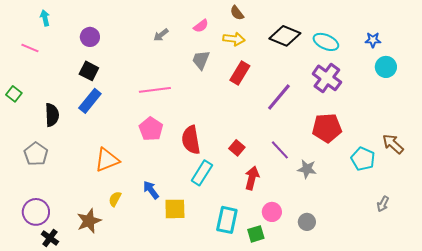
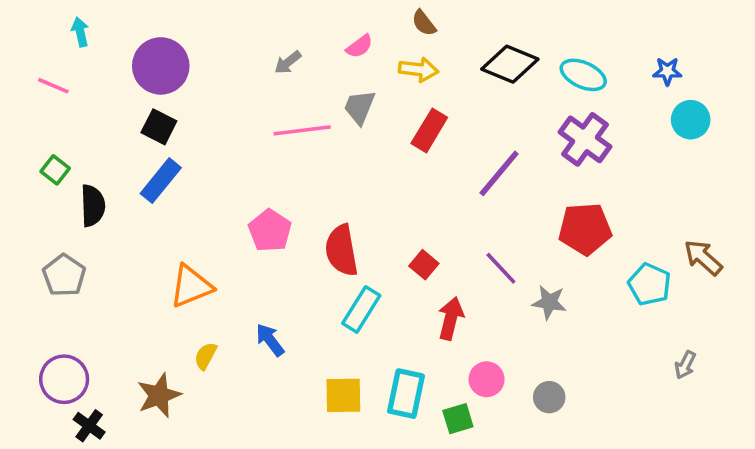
purple circle: (90, 37) -> (161, 66), size x1.6
pink line: (155, 90) -> (302, 130), moved
green square: (14, 94) -> (55, 170), moved
yellow square: (175, 209) -> (343, 395), moved

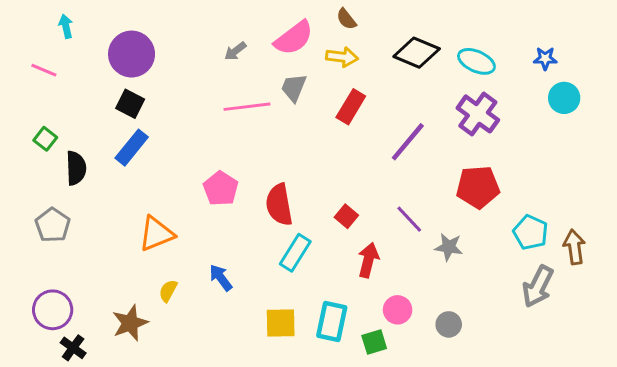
pink semicircle: (359, 46) -> (294, 38), size x1.8
brown arrow: (703, 258) -> (574, 247), moved, turned 40
gray arrow: (685, 365) -> (538, 286), moved, size x1.8

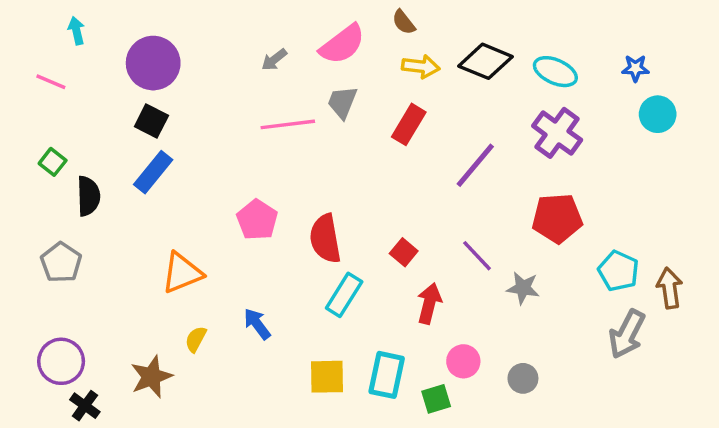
yellow arrow: (342, 57) -> (421, 66), moved

